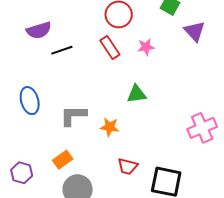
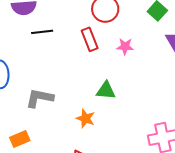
orange star: (110, 127) -> (86, 118), moved

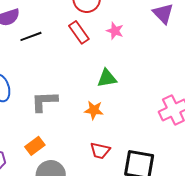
pink star: (125, 46) -> (115, 31), turned 30

